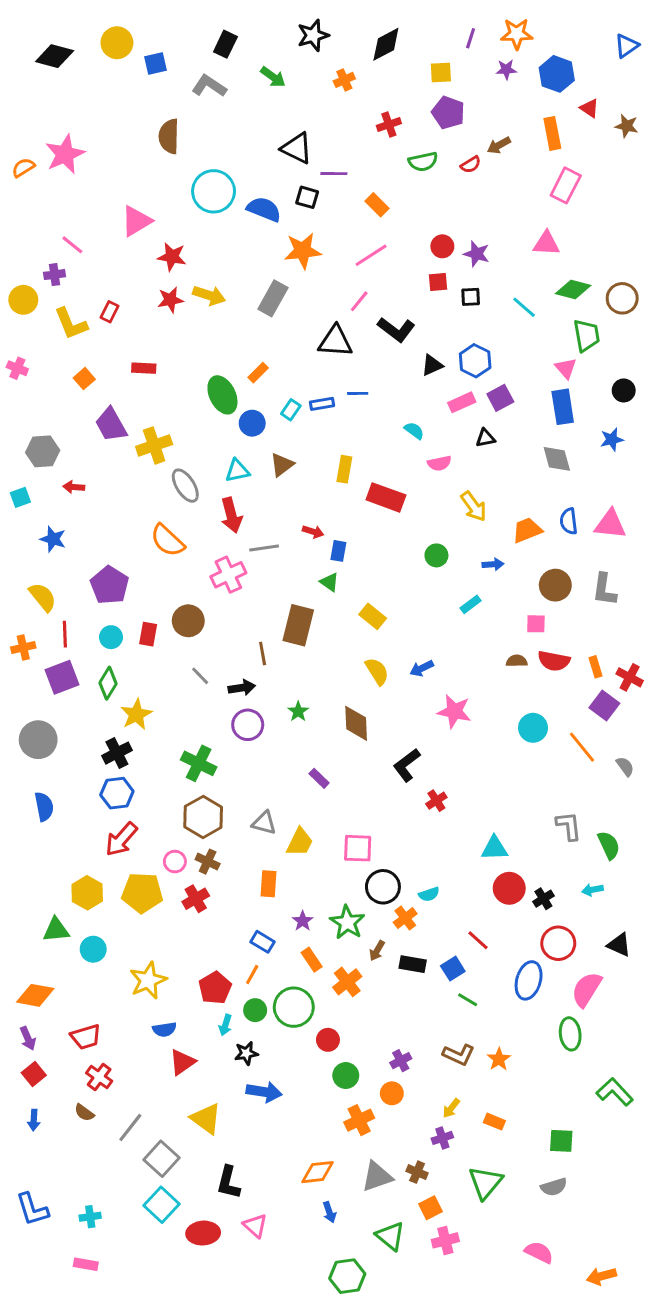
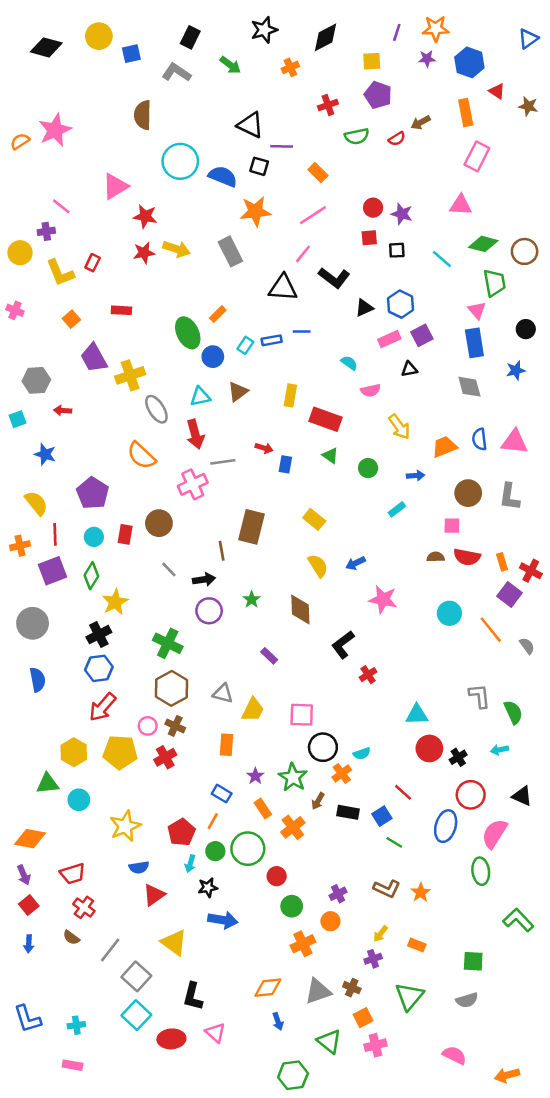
gray rectangle: (273, 298) -> (230, 251), turned -56
green triangle: (329, 582) -> (330, 456), moved

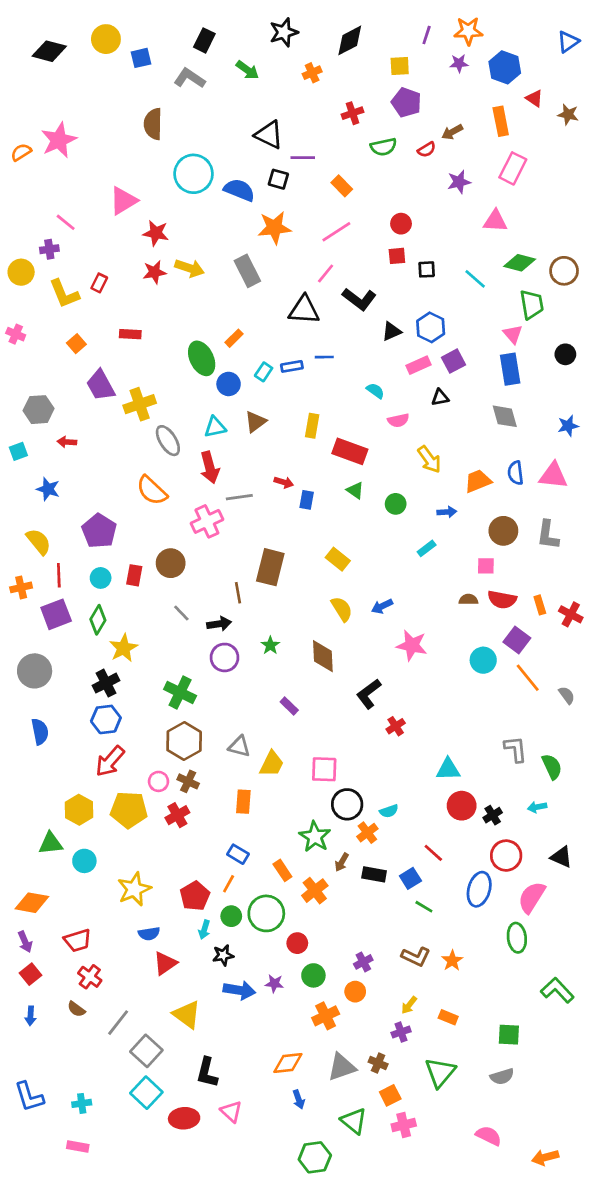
purple star: (402, 214) -> (459, 182), moved, turned -30
blue star: (516, 370) -> (568, 426), moved
purple square: (509, 594) -> (517, 640), moved
purple star: (255, 776) -> (274, 984), moved, turned -30

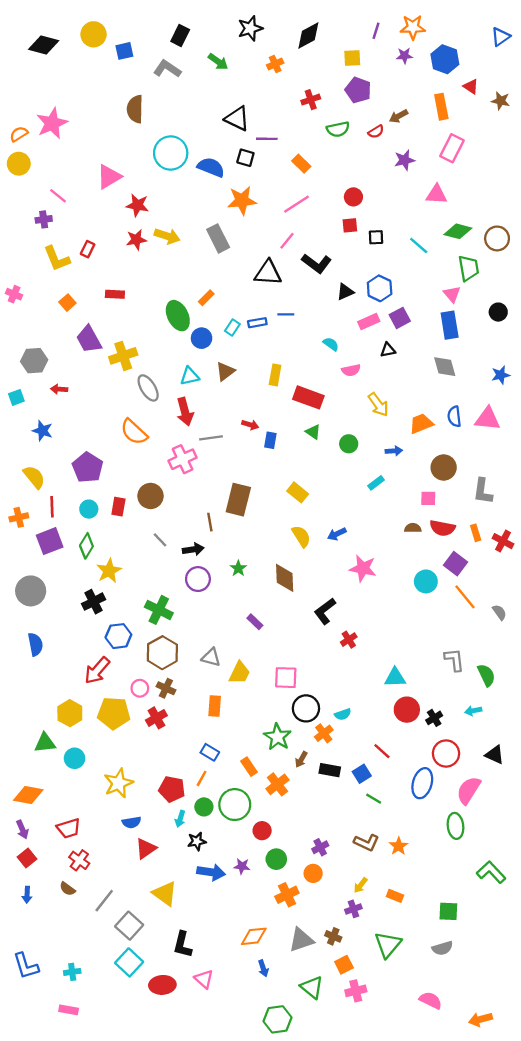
yellow circle: (21, 272) -> (19, 164), moved
gray L-shape: (548, 535) -> (483, 491), moved
blue hexagon: (106, 719) -> (118, 636), moved
red pentagon: (195, 896) -> (172, 789), turned -30

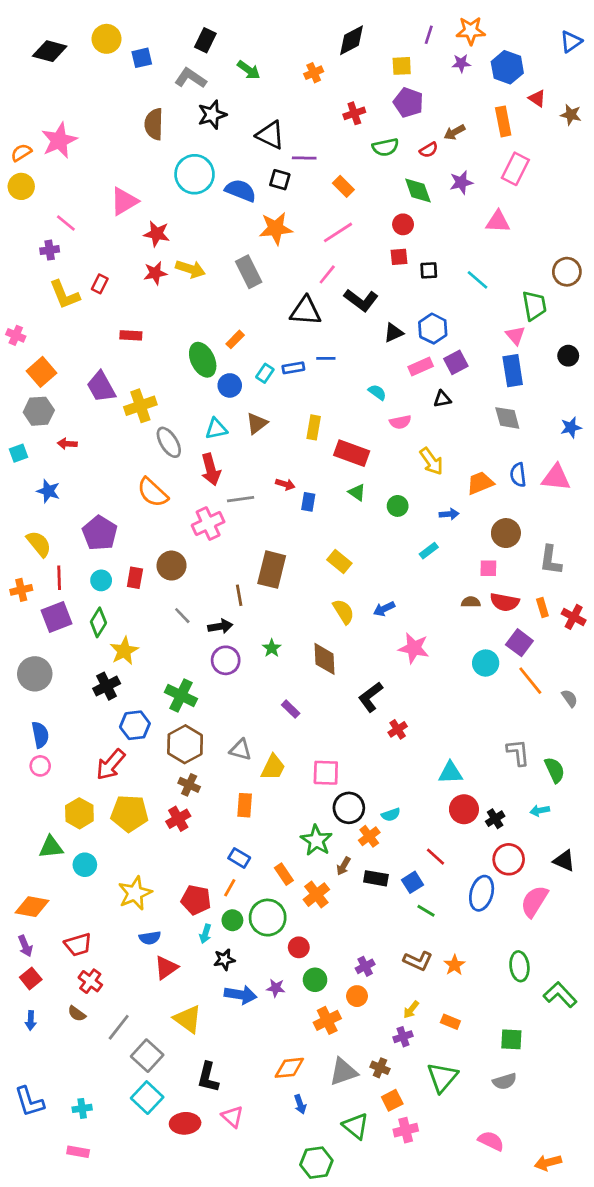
black star: (250, 28) -> (212, 115), moved
green diamond: (458, 231) -> (418, 190), moved, turned 56
orange square: (67, 303) -> (42, 372), moved, size x1.5
pink circle: (140, 688) -> (40, 766), moved
green ellipse: (456, 826) -> (519, 966), moved

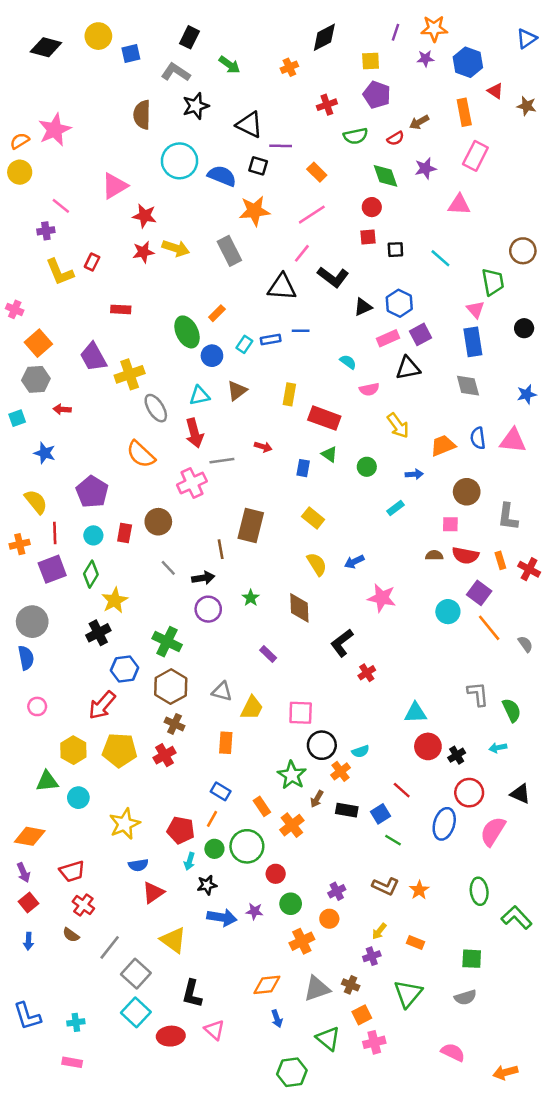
black triangle: (442, 399) -> (408, 368), size x1.5
blue rectangle: (308, 502) -> (303, 468), moved
blue semicircle: (40, 735) -> (26, 658), moved

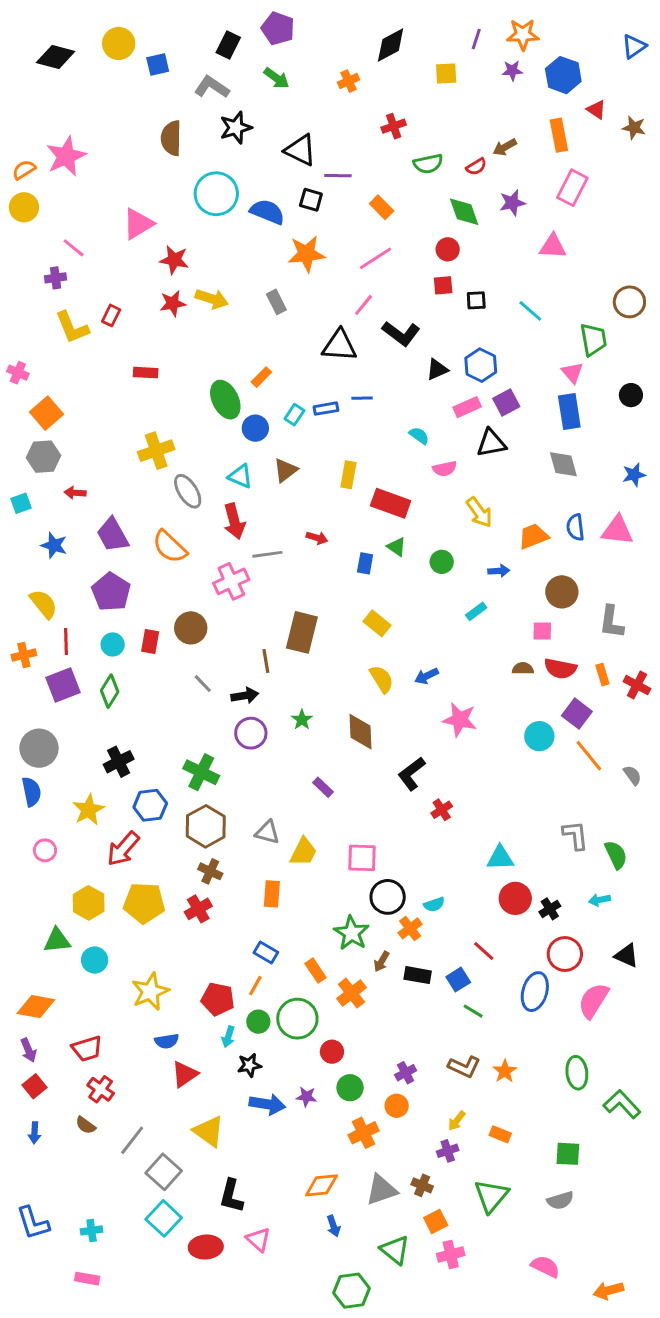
purple pentagon: (377, 95) -> (278, 28), moved
gray rectangle: (229, 251) -> (276, 302), size x0.7
purple trapezoid: (93, 357) -> (113, 535), moved
cyan triangle: (199, 396) -> (240, 476), turned 35
yellow star: (115, 600) -> (89, 810), moved

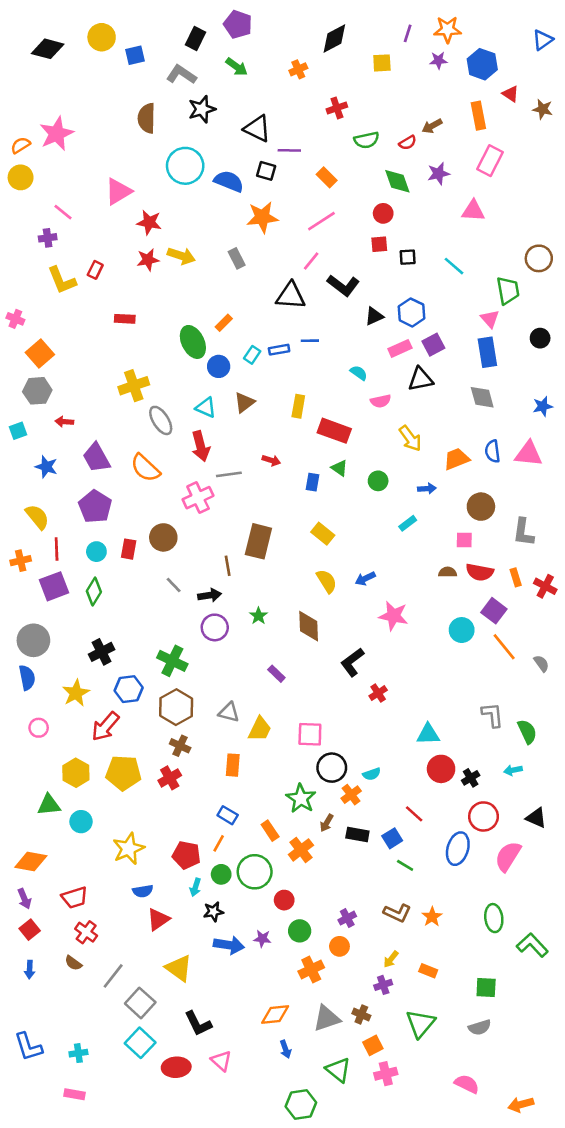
black L-shape: (231, 1196) -> (198, 1024), turned -40

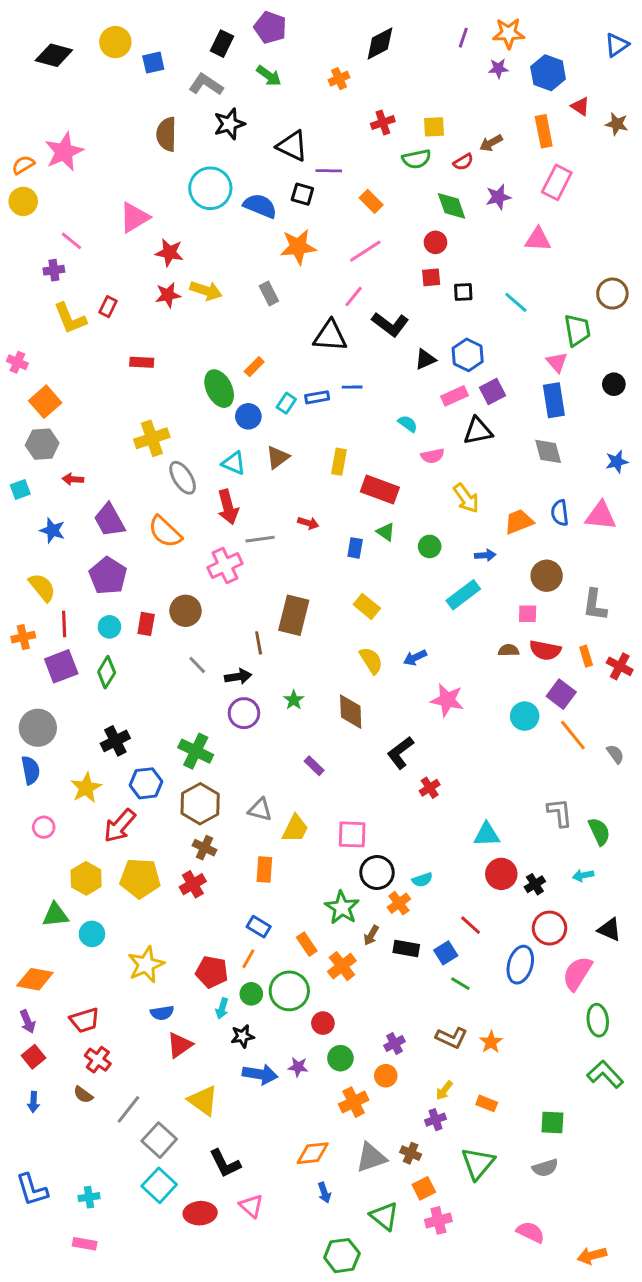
yellow square: (382, 63) -> (434, 127), moved
cyan rectangle: (408, 523) -> (463, 595), size x1.6
green ellipse: (494, 918) -> (598, 1020), moved

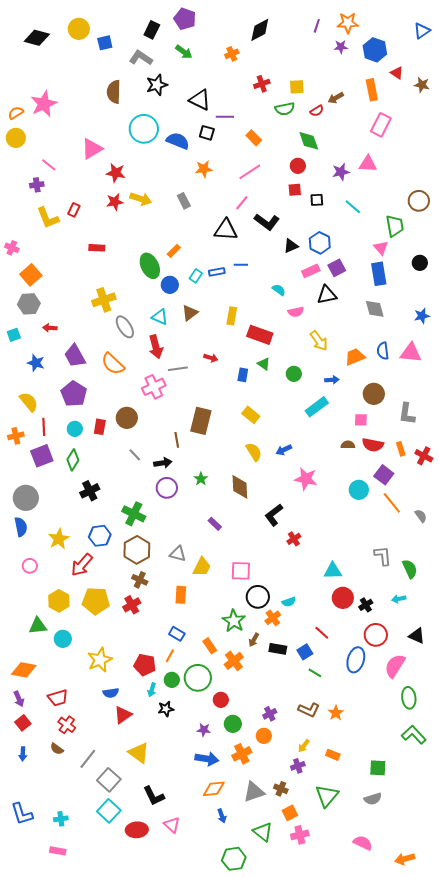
purple star: (498, 197) -> (341, 172), moved
orange star: (298, 247) -> (204, 169), size x0.7
black cross: (115, 741) -> (90, 491), moved
blue arrow: (260, 1074) -> (207, 759), moved

